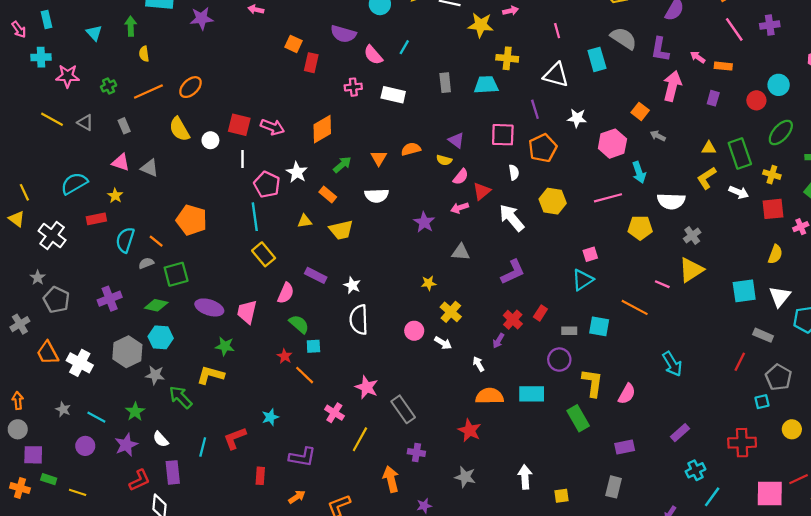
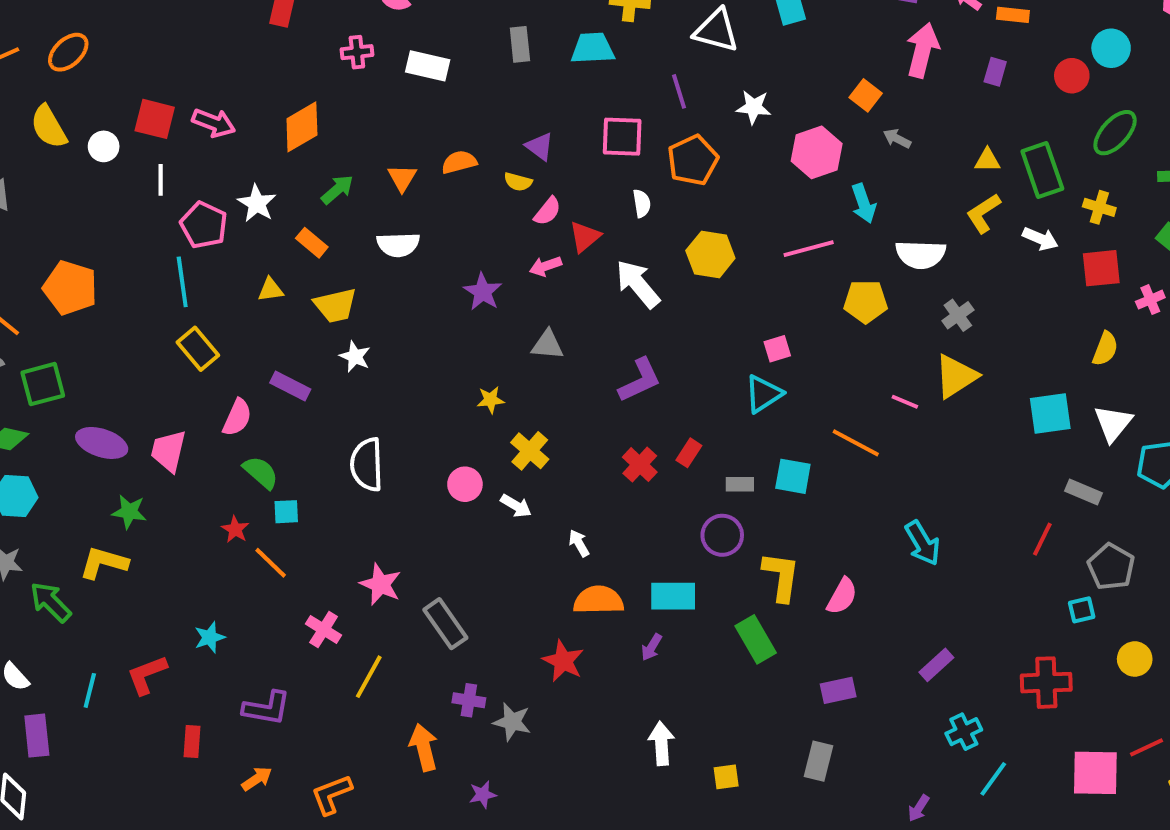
white star: (352, 285) -> (355, 357), moved
purple arrow: (498, 341) -> (652, 647), moved
gray star: (465, 477) -> (512, 722), moved

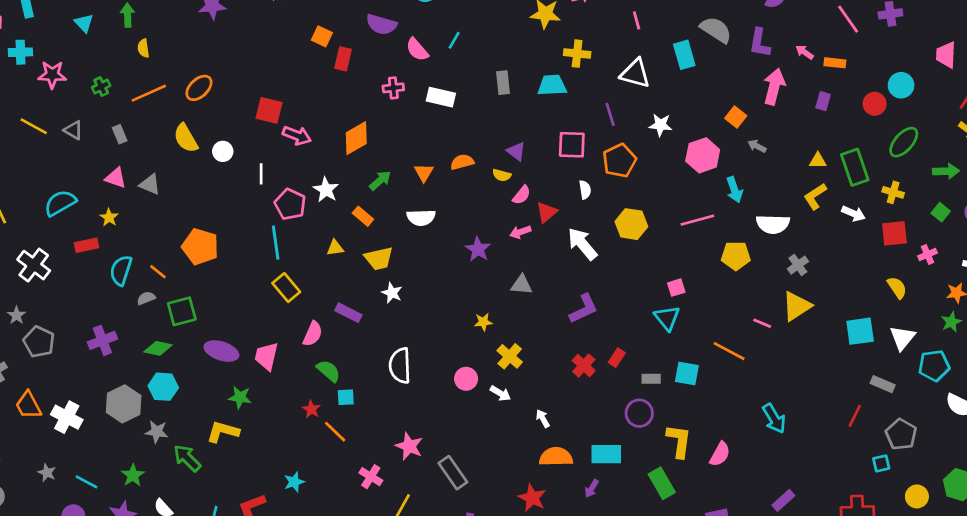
red square: (155, 119) -> (269, 110), moved
yellow semicircle: (1105, 349) -> (897, 288), turned -55
cyan triangle: (763, 394) -> (667, 318), turned -36

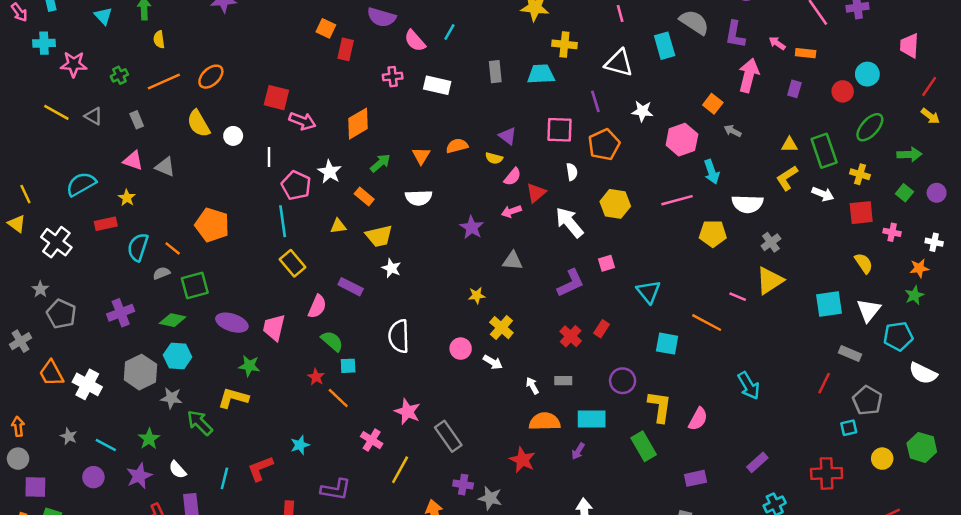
pink cross: (927, 254) -> (892, 232), turned 35
pink square: (676, 288) -> (607, 263), moved
gray rectangle: (651, 379) -> (563, 381), moved

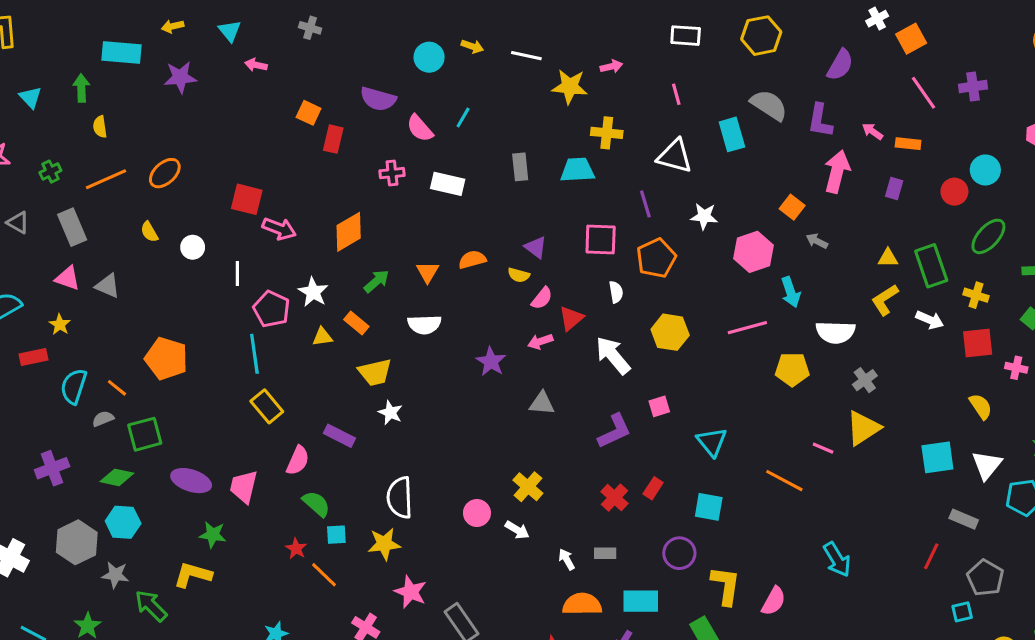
gray rectangle: (137, 120) -> (72, 227), size x1.6
yellow semicircle: (199, 124) -> (149, 232), size x0.6
yellow triangle: (338, 226) -> (322, 337), moved
yellow star: (477, 295) -> (384, 544), moved, size x1.5
cyan square: (667, 344) -> (709, 507), moved

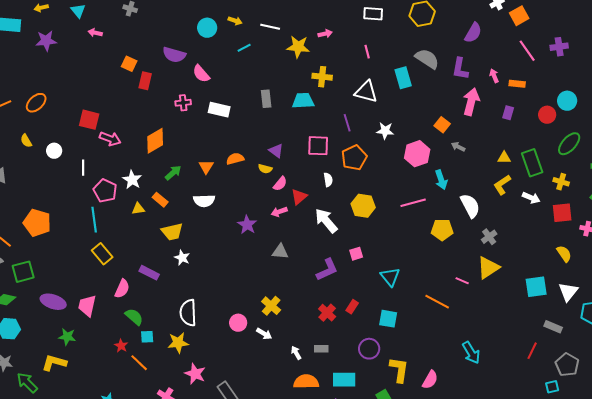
cyan line: (463, 117) -> (244, 48), moved, turned 32
pink arrow: (873, 131) -> (494, 76), turned 32
white semicircle: (835, 332) -> (470, 206), turned -120

